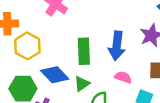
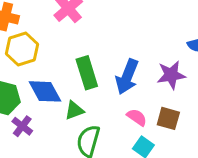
green rectangle: (84, 51) -> (87, 73), turned -30
pink semicircle: (123, 77) -> (137, 117), moved

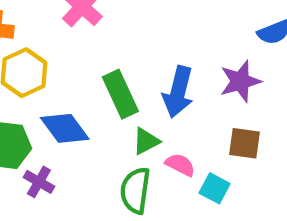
green triangle: (74, 110) -> (146, 141), moved
pink semicircle: (137, 117) -> (180, 165), moved

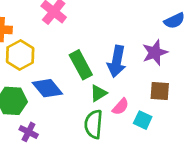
pink semicircle: (180, 165) -> (121, 107), turned 108
purple cross: (39, 182) -> (29, 132), moved

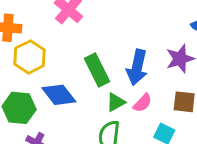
pink semicircle: (121, 107) -> (143, 103), moved

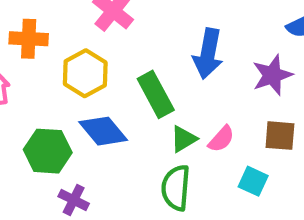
yellow hexagon: (30, 57) -> (85, 73), moved
blue arrow: (137, 67) -> (208, 54), moved

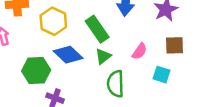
green triangle: (183, 139) -> (103, 56), moved

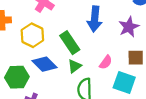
cyan square: (162, 75) -> (124, 82), size x1.5

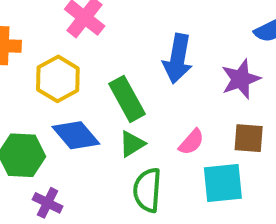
cyan square: (124, 82) -> (223, 183), turned -30

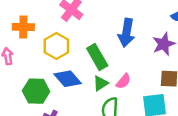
pink semicircle: (191, 142) -> (123, 81), moved

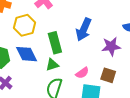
pink semicircle: (123, 81) -> (82, 73), moved

